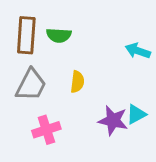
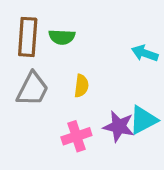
cyan triangle: (136, 114) -> (143, 120), size x1.4
pink cross: (46, 130) -> (76, 136), moved

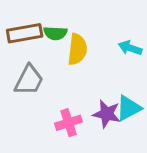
brown rectangle: (28, 37) -> (25, 33), turned 76
yellow semicircle: (81, 86) -> (77, 49), moved, size x1.5

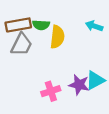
cyan arrow: (130, 48) -> (94, 26), moved
gray trapezoid: (29, 80) -> (22, 45), moved

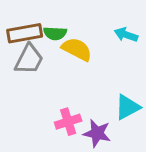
yellow semicircle: (57, 37) -> (77, 49), turned -70
purple star: (79, 85) -> (97, 133), moved

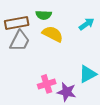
green semicircle: (55, 33) -> (44, 15), moved
cyan arrow: (126, 35) -> (87, 24), turned 126

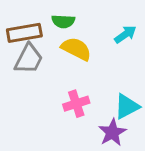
pink cross: (47, 84) -> (76, 104), moved
purple star: (67, 92) -> (112, 132), moved, turned 30

